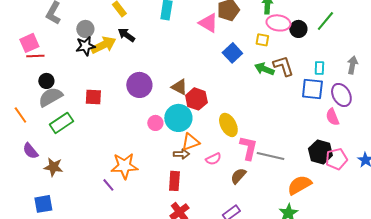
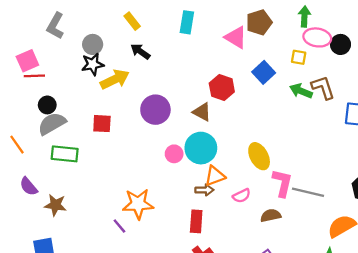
yellow arrow: (103, 45) -> (115, 79), moved
red hexagon: (196, 99) -> (222, 88), moved
green rectangle: (61, 123) -> (65, 154), turned 40
brown semicircle: (238, 176) -> (271, 216), turned 36

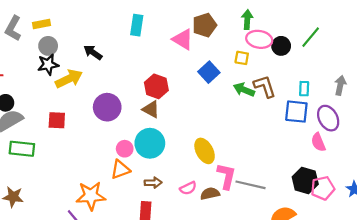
yellow rectangle: (132, 21) -> (42, 24), moved, turned -63
red hexagon: (222, 88) -> (156, 86), moved
orange triangle: (215, 176) -> (120, 170), moved
brown semicircle: (271, 216) -> (210, 194), moved

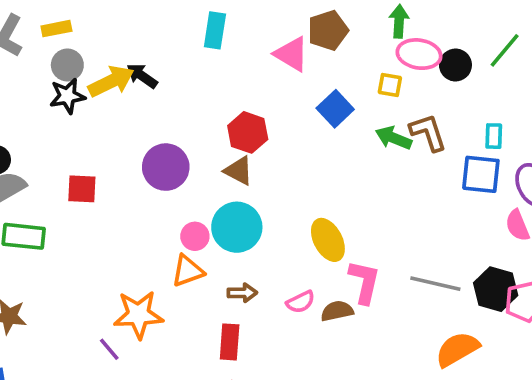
yellow arrow: (69, 79) -> (111, 81), moved
gray line: (250, 185) -> (435, 284), moved

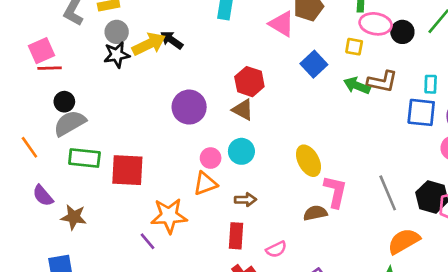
brown L-shape: (428, 132) -> (382, 82), turned 120
red square: (82, 189) -> (127, 170), moved, size x1.5
cyan circle: (237, 227) -> (241, 151), size x0.7
gray line: (435, 284) -> (388, 193), turned 54
pink semicircle: (301, 302) -> (276, 249), moved

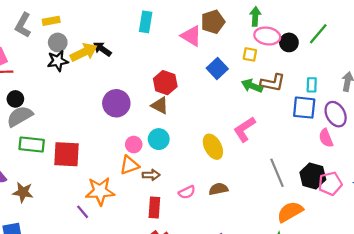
pink L-shape: (335, 192) -> (244, 129), moved, turned -136
brown arrow: (245, 200) -> (151, 175), moved
pink semicircle: (276, 249) -> (187, 192), moved

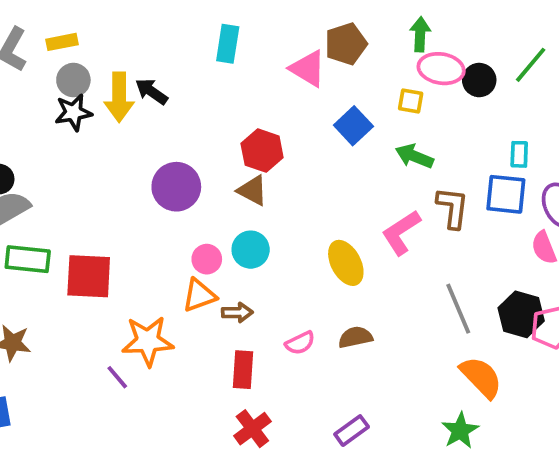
yellow arrow: (84, 52) -> (119, 97), turned 116
brown L-shape: (273, 83) -> (453, 208), moved, turned -95
orange semicircle: (290, 212) -> (481, 377), turned 76

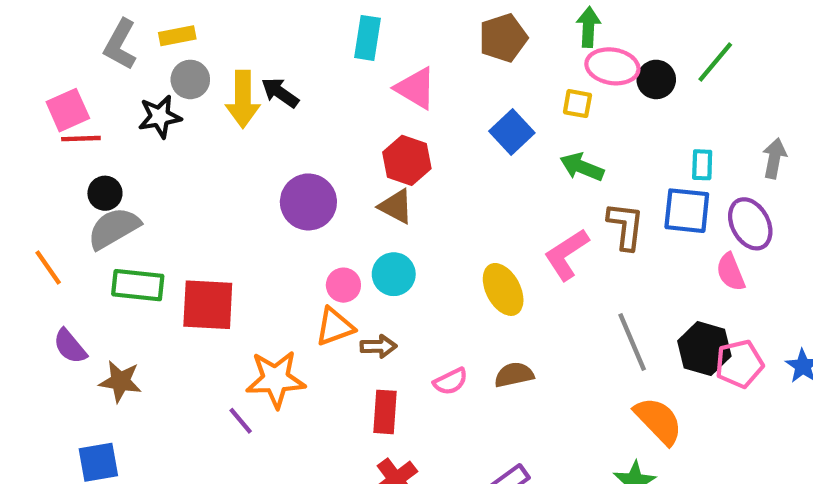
pink triangle: (308, 69) -> (416, 88), moved
black star: (73, 112) -> (160, 117), moved

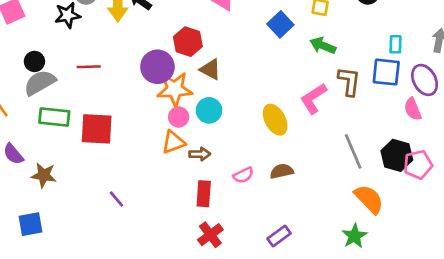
red line: (81, 139) -> (89, 67), moved
red hexagon: (407, 160) -> (188, 42), moved
orange star: (276, 379) -> (175, 89), moved

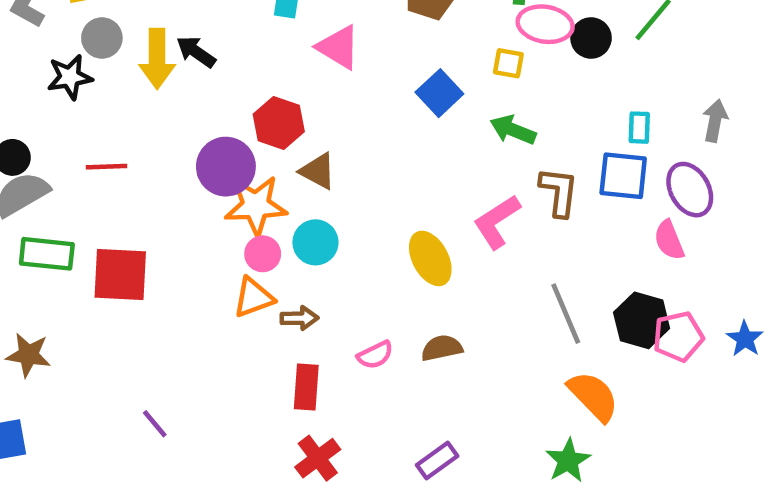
purple line: (116, 199) -> (155, 424), moved

